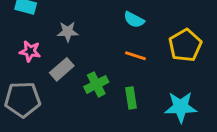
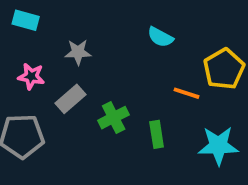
orange line: (135, 56) -> (187, 93), moved

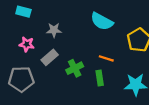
cyan semicircle: (160, 37) -> (102, 21), size x1.5
orange line: (187, 93) -> (106, 58), moved

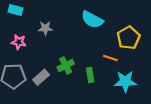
gray rectangle: (50, 57) -> (41, 77), moved
orange line: (106, 58) -> (110, 58), moved

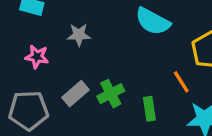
orange line: (110, 58) -> (181, 82), turned 40
gray rectangle: (41, 77) -> (75, 94), moved

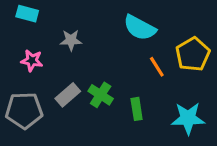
orange line: (181, 82) -> (157, 67), moved
green cross: (111, 94) -> (101, 95), turned -30

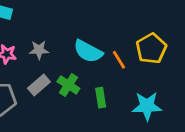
cyan semicircle: (140, 28) -> (88, 51), moved
gray star: (71, 40) -> (39, 50), moved

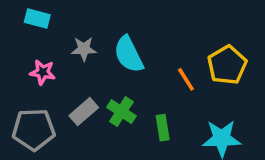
gray star: (39, 50) -> (84, 49), moved
cyan semicircle: (88, 51) -> (129, 54), moved, turned 36

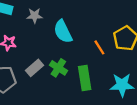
gray star: (84, 49) -> (35, 16), moved
green rectangle: (163, 128) -> (85, 78), size x1.5

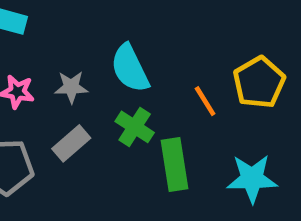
gray star: (35, 16) -> (71, 87), moved
green cross: (58, 68) -> (135, 127), moved

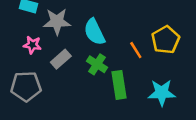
gray star: (71, 87) -> (57, 22), moved, size x1.5
gray rectangle: (71, 143) -> (61, 59), moved

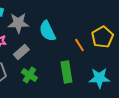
green cross: (97, 64) -> (29, 75), moved

